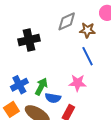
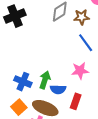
black cross: (29, 40) -> (15, 16), moved
blue cross: (19, 85) -> (23, 82), turned -30

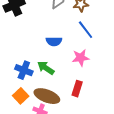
green arrow: (45, 80) -> (46, 68), turned -72
blue semicircle: (58, 89) -> (54, 41), moved

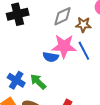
pink star: (81, 58) -> (64, 46), moved, size x1.4

